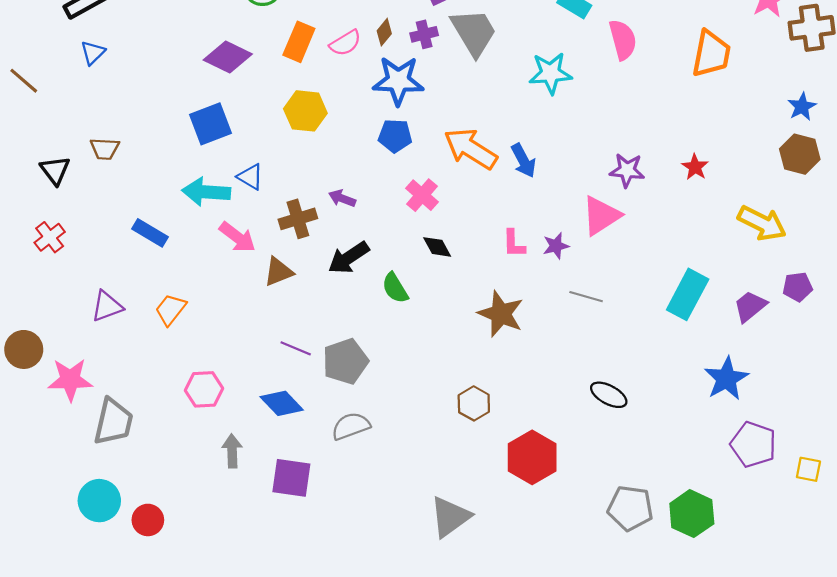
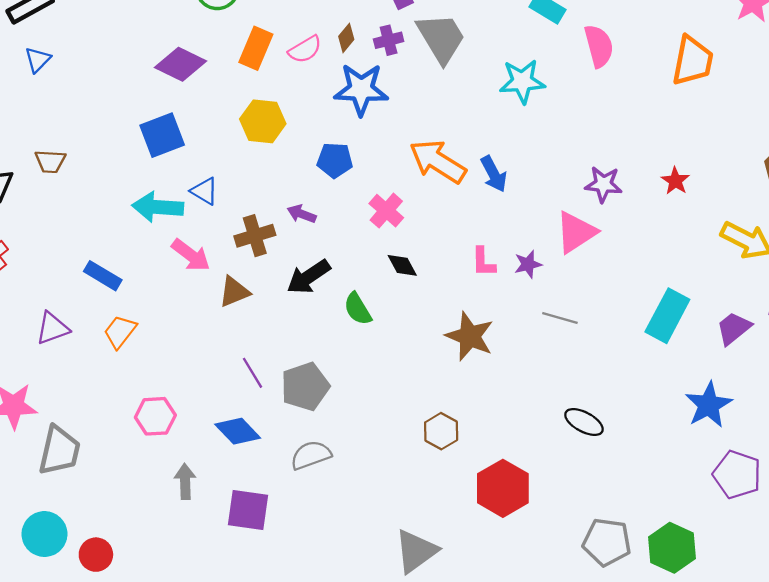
blue pentagon: (395, 136) -> (335, 160), moved
blue rectangle: (150, 233) -> (103, 276), moved
purple line: (296, 348) -> (253, 373), turned 36

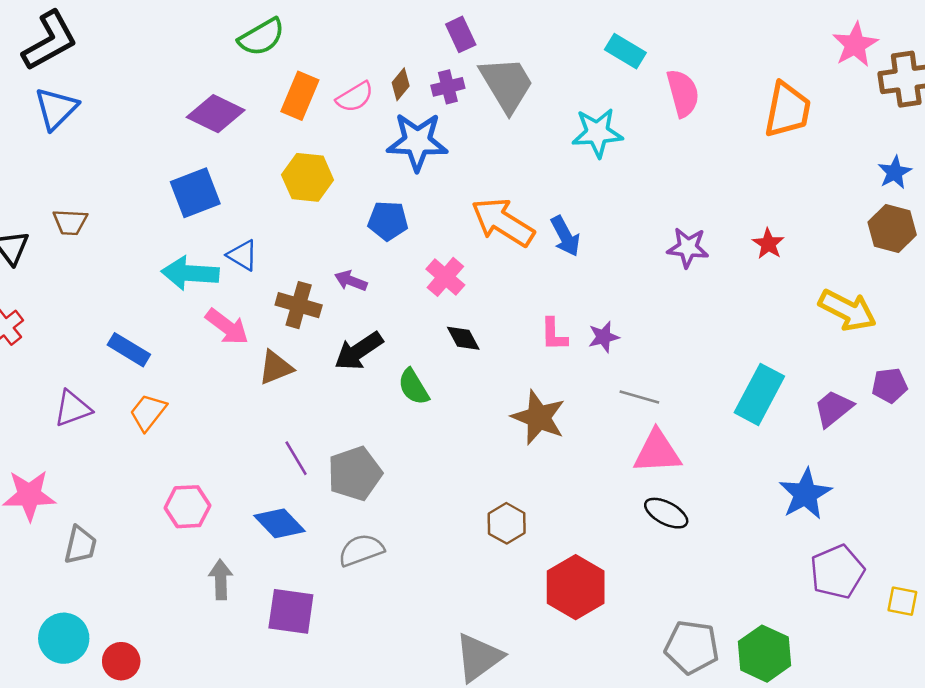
blue triangle: (38, 60) -> (56, 108), size x1.5
pink triangle: (576, 232) -> (657, 452), moved, turned 30
brown cross: (255, 236) -> (299, 305), turned 33
gray trapezoid: (59, 451) -> (80, 545), size x0.7
purple pentagon: (737, 475) -> (837, 572), turned 30

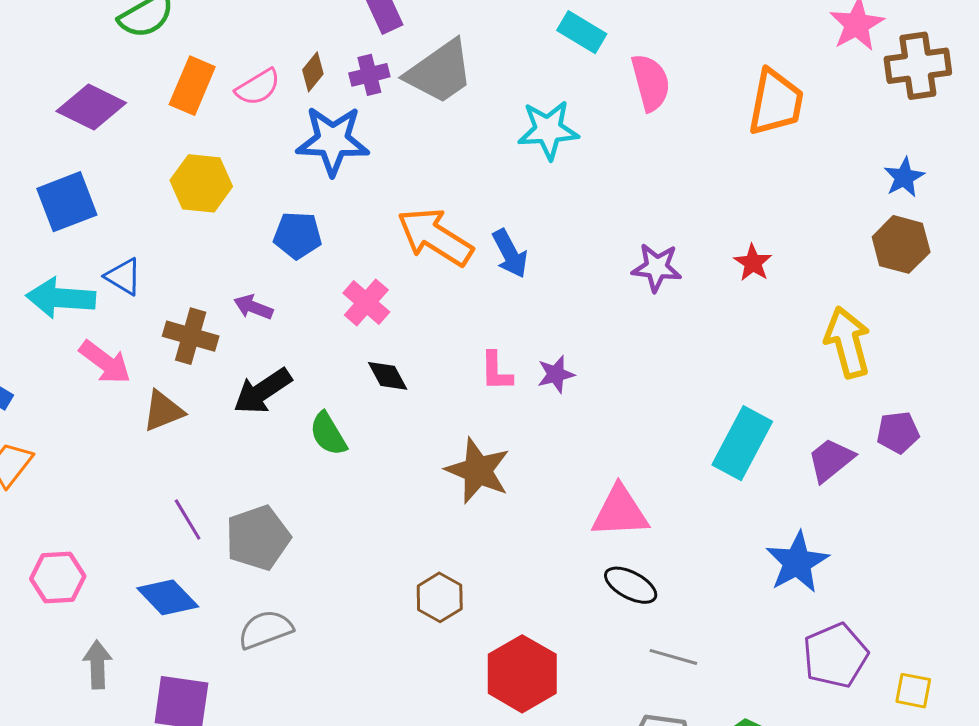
gray trapezoid: (507, 84) -> (440, 72), turned 86
yellow arrow: (847, 310) -> (848, 342), turned -132
gray line: (639, 397) -> (673, 657), moved

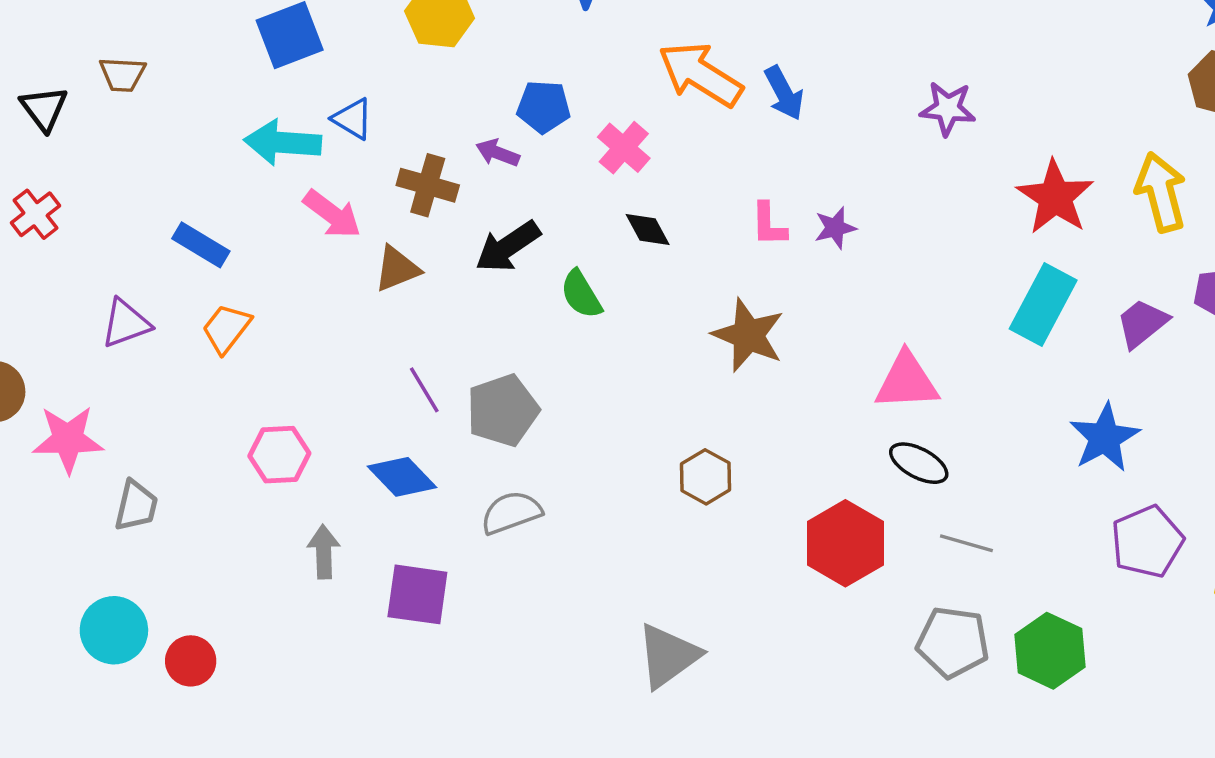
blue pentagon: (298, 235) -> (544, 107), moved
red star: (753, 263) -> (1055, 197), moved, size x1.8
red hexagon: (522, 674) -> (845, 543), moved

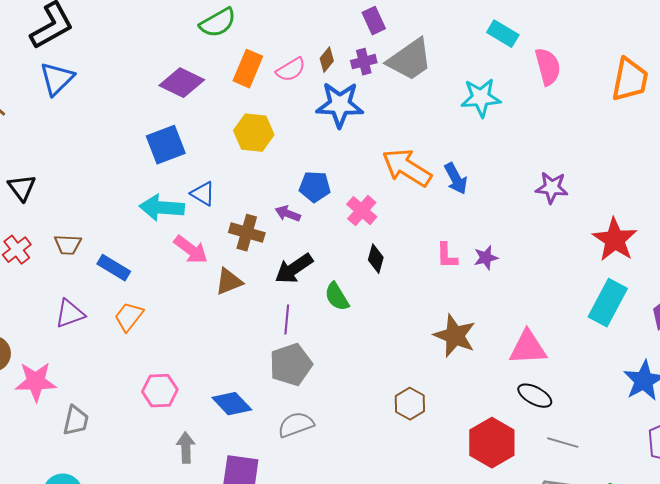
brown trapezoid: (122, 74) -> (68, 245), moved
black diamond: (648, 230) -> (376, 259), turned 44
brown star: (748, 335) -> (455, 336), moved
purple line: (424, 390) -> (287, 320), moved, turned 36

